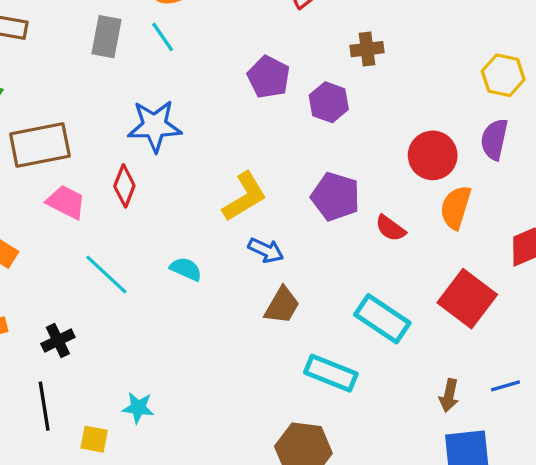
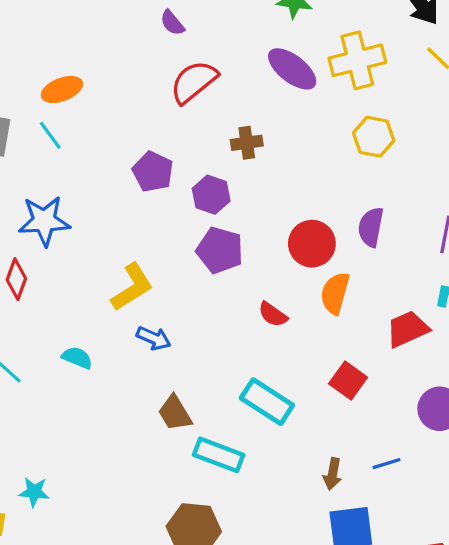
yellow hexagon: (503, 75) -> (374, 137), moved
purple pentagon: (335, 197) -> (220, 250), moved
red square: (467, 299) -> (348, 381), size x0.7
brown trapezoid: (282, 305) -> (175, 413), moved, turned 120

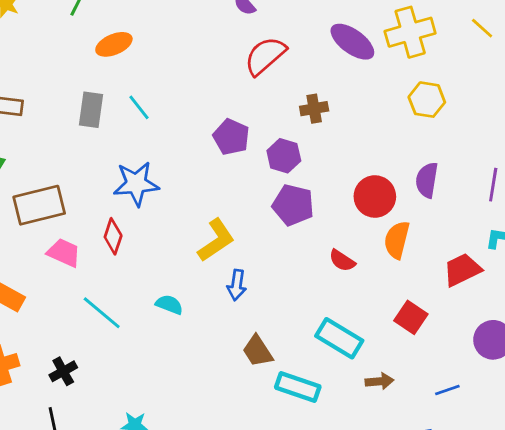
orange ellipse: (62, 89) -> (114, 44), moved
blue arrow: (154, 338) -> (237, 285), turned 76
brown arrow: (332, 474) -> (380, 381), moved, turned -104

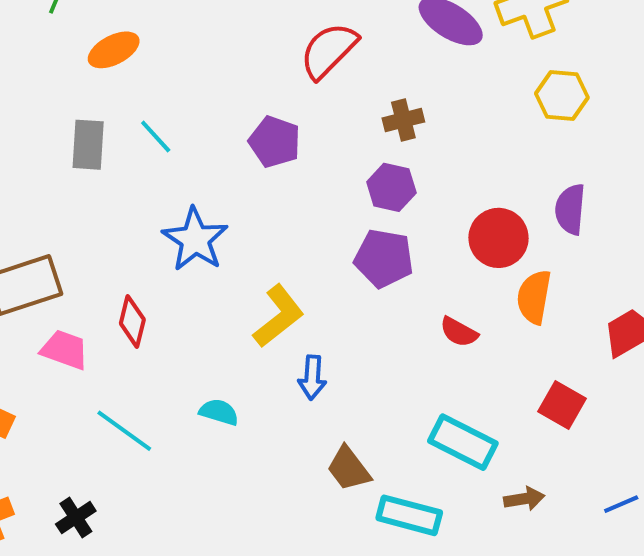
purple pentagon: (231, 137) -> (275, 142), moved
purple hexagon: (284, 156) -> (391, 187), moved
blue star: (136, 184) -> (195, 239), moved, turned -30

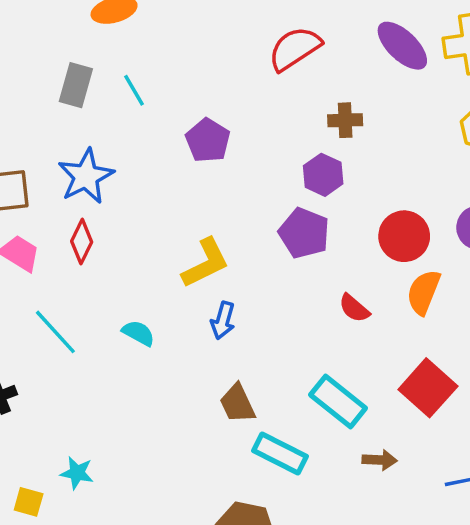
purple pentagon: (275, 142) -> (208, 140), moved
blue star: (195, 239) -> (86, 176), moved
red square: (562, 405) -> (428, 388), size x1.4

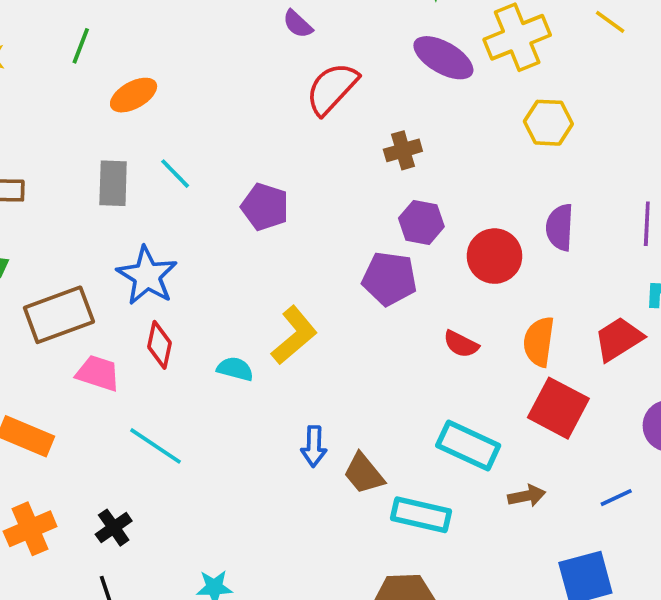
purple hexagon: (323, 175) -> (421, 222), moved
orange semicircle: (424, 292) -> (539, 342), moved
blue arrow: (223, 320) -> (314, 446), moved
cyan semicircle: (138, 333) -> (235, 369), moved

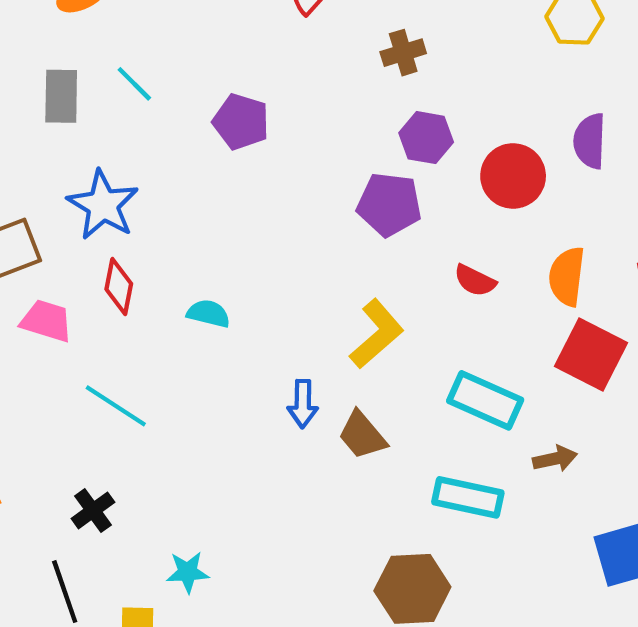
yellow L-shape: (294, 335) -> (377, 334), moved
cyan rectangle: (421, 515) -> (468, 497), moved
black cross: (114, 528) -> (93, 510), moved

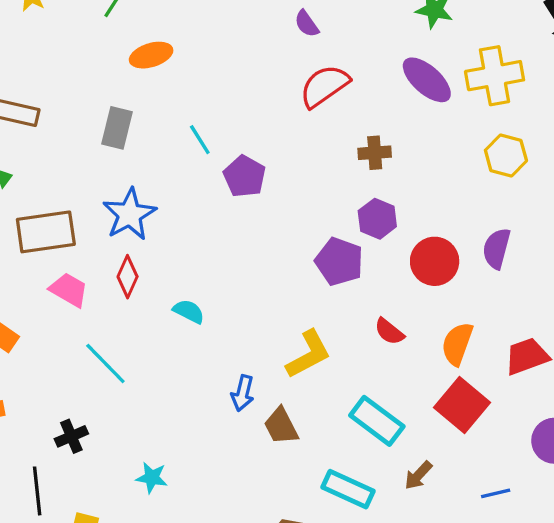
cyan line: (134, 84) -> (200, 140), moved
brown arrow: (555, 459) -> (418, 475), turned 132
cyan star: (188, 572) -> (152, 478), moved

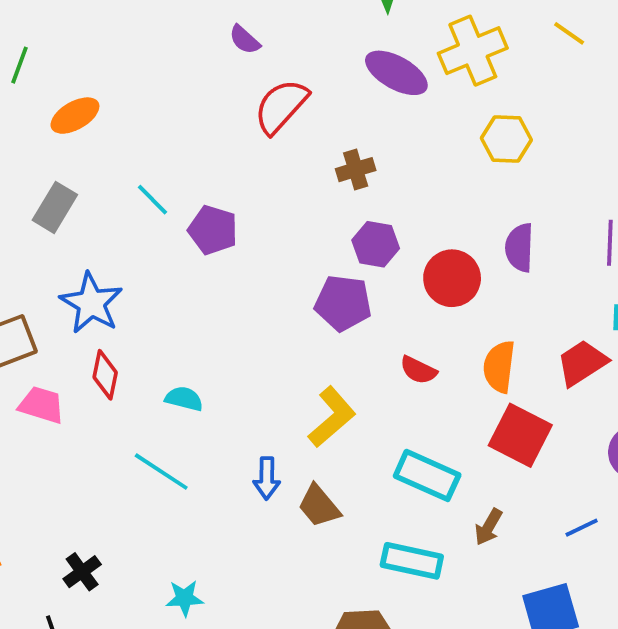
gray rectangle: (117, 128) -> (55, 207), turned 30
cyan line: (105, 364) -> (161, 472), moved

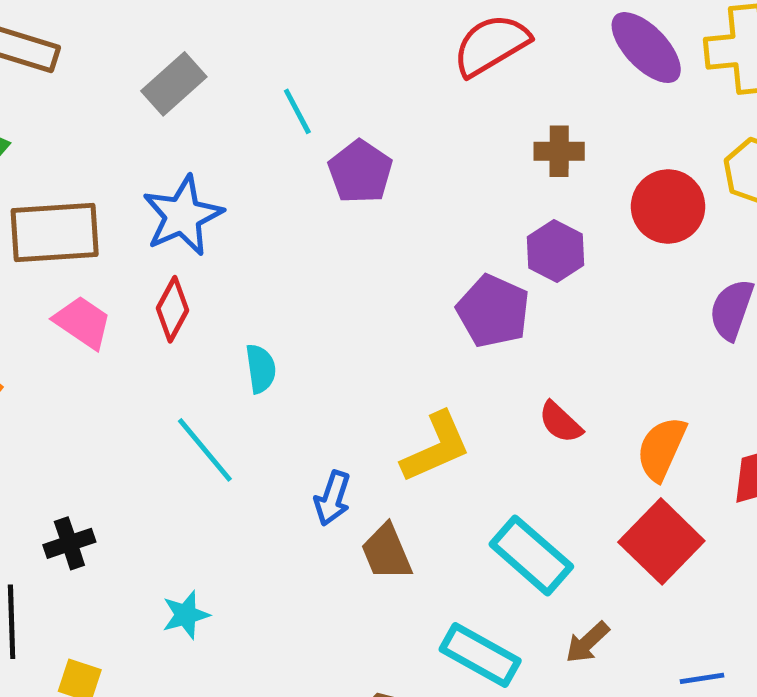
red circle: (452, 278) -> (668, 207), moved
cyan semicircle: (184, 399) -> (261, 369), turned 51
cyan star: (185, 598) -> (186, 615), turned -30

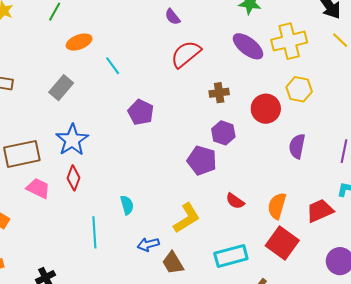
cyan line: (297, 111) -> (113, 66), moved
cyan semicircle: (261, 369) -> (127, 205), moved
cyan line: (205, 450) -> (94, 232), turned 44
blue arrow: (332, 498) -> (148, 244), turned 65
cyan rectangle: (531, 555) -> (231, 256), turned -48

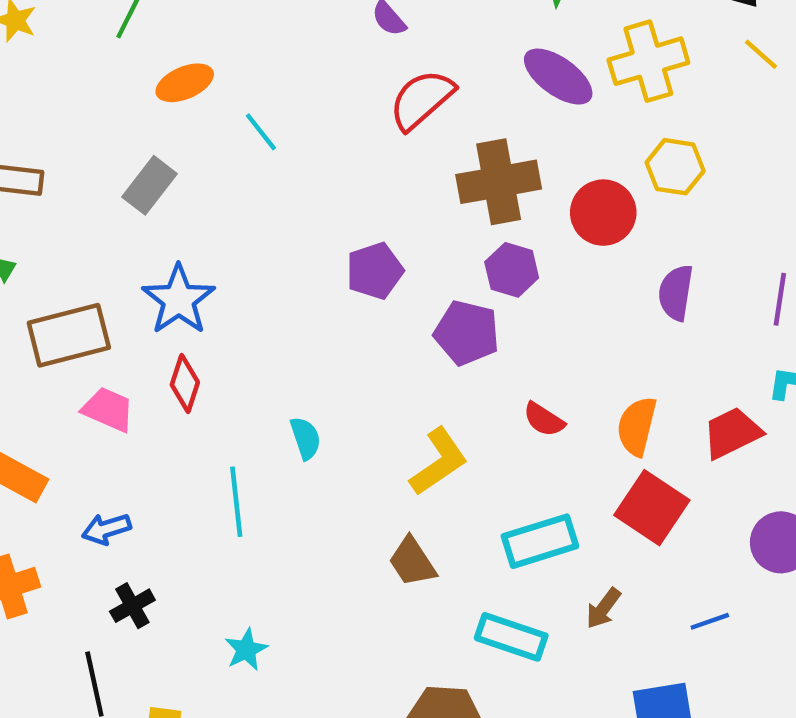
brown cross: (219, 93) -> (499, 182), size x1.8
purple pentagon: (141, 112) -> (375, 271), moved, turned 30
blue arrow: (148, 244) -> (106, 529), moved

